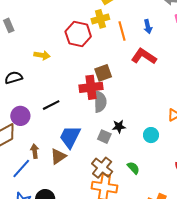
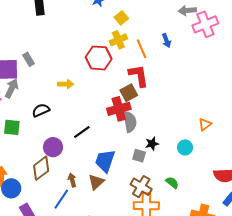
red L-shape: (144, 56) -> (139, 76), moved, turned 55

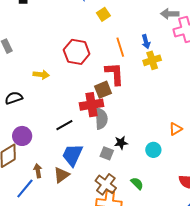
yellow cross: (118, 40) -> (152, 60), moved
black line: (82, 132) -> (64, 125), moved

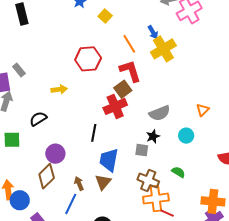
yellow cross: (152, 60) -> (163, 49), size x1.4
gray semicircle: (101, 119) -> (160, 113), moved, turned 85
black line: (64, 125) -> (94, 133), turned -36

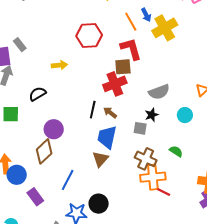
blue arrow: (153, 32) -> (146, 15), moved
brown square: (123, 89) -> (123, 67), turned 30
brown arrow: (79, 184) -> (110, 113), moved, turned -32

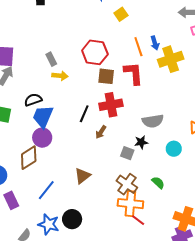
gray rectangle: (20, 45) -> (51, 59), moved
brown square: (123, 67) -> (106, 76), moved
black line: (93, 110) -> (84, 114), moved
brown arrow: (110, 113) -> (101, 132), turned -104
blue trapezoid: (107, 137) -> (43, 117), moved

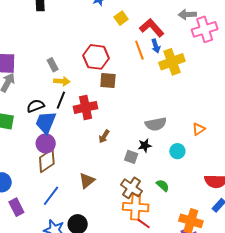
red L-shape: (133, 73) -> (152, 28), moved, turned -35
red cross: (111, 105) -> (86, 107), moved
black line: (84, 114) -> (61, 100), moved
brown diamond: (29, 158) -> (47, 161), moved

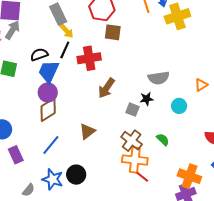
gray rectangle: (53, 65) -> (58, 14), size x1.5
yellow arrow: (62, 81) -> (67, 31), turned 42
brown arrow: (104, 136) -> (106, 88), size x1.5

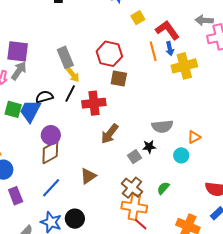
blue trapezoid: (49, 71) -> (30, 111), moved
orange triangle: (201, 85) -> (194, 137), moved
gray square: (133, 110) -> (135, 157), turned 32
green semicircle: (163, 140) -> (163, 188), turned -96

